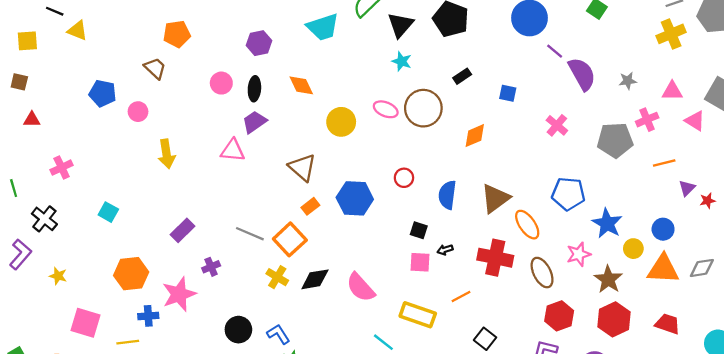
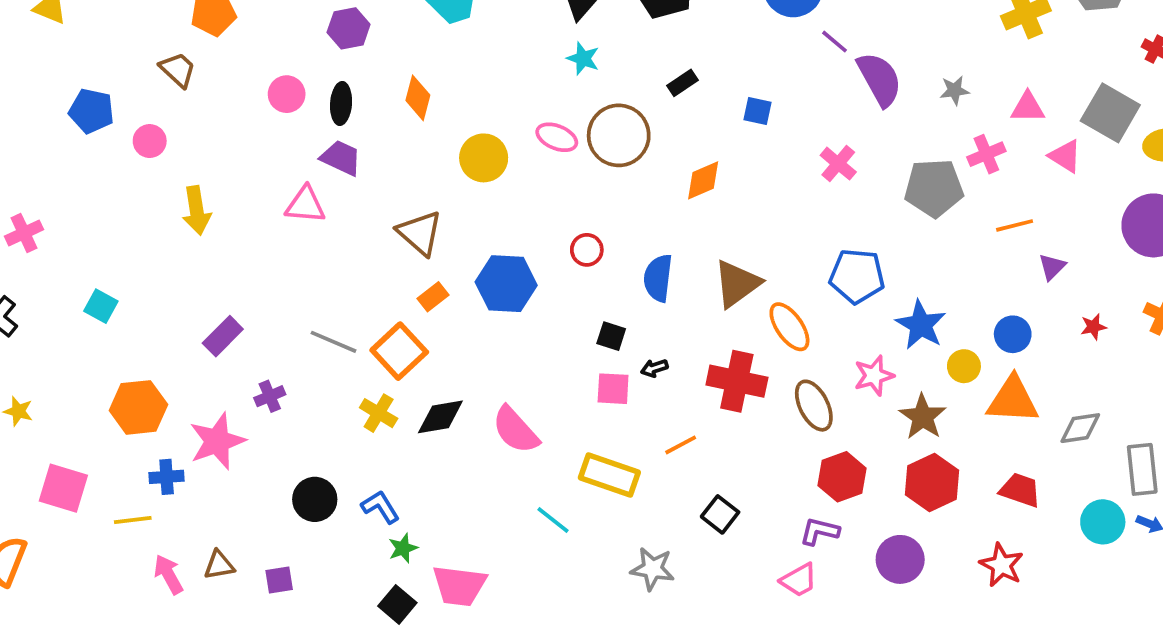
orange diamond: (301, 85) -> (418, 98), turned 40
purple trapezoid: (254, 122) -> (341, 158), turned 60
red star: (708, 201) -> (1093, 327), moved
gray diamond: (702, 268) -> (1080, 428), moved

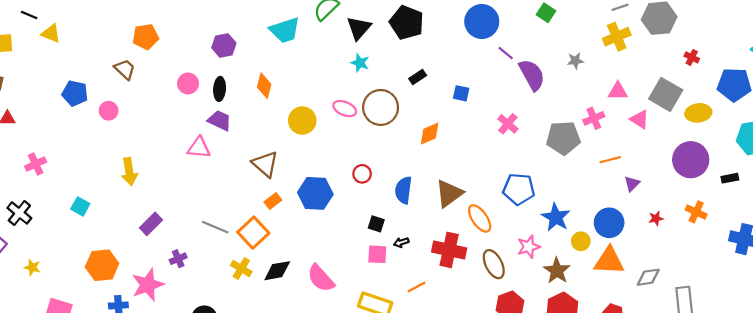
gray star: (955, 90) -> (575, 61), moved
yellow arrow: (197, 210) -> (129, 172), moved
blue circle: (1013, 334) -> (609, 223), size x1.4

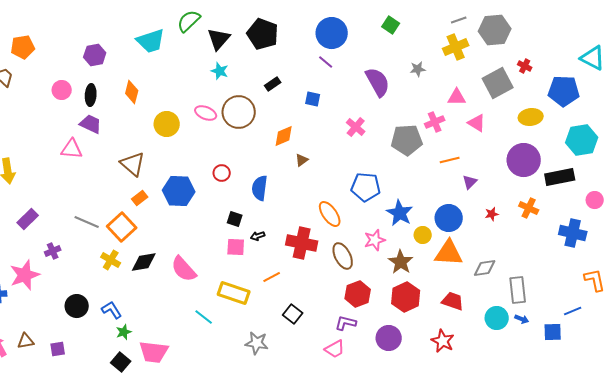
purple line: (506, 53) -> (326, 62), moved
gray square: (666, 94) -> (498, 83), moved, turned 32
black rectangle: (730, 178) -> (560, 177), size x1.8
brown triangle: (449, 193) -> (302, 160), moved, size x0.5

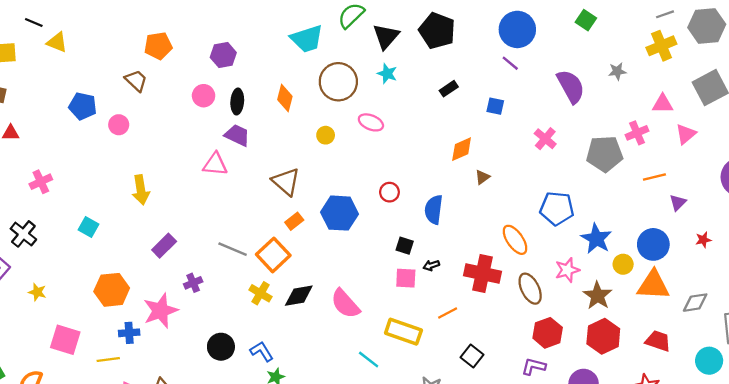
purple hexagon: (95, 55) -> (223, 55), moved
brown circle: (239, 112) -> (338, 82), moved
pink triangle: (477, 123) -> (686, 134), turned 48
yellow circle: (167, 124) -> (326, 135), size x0.6

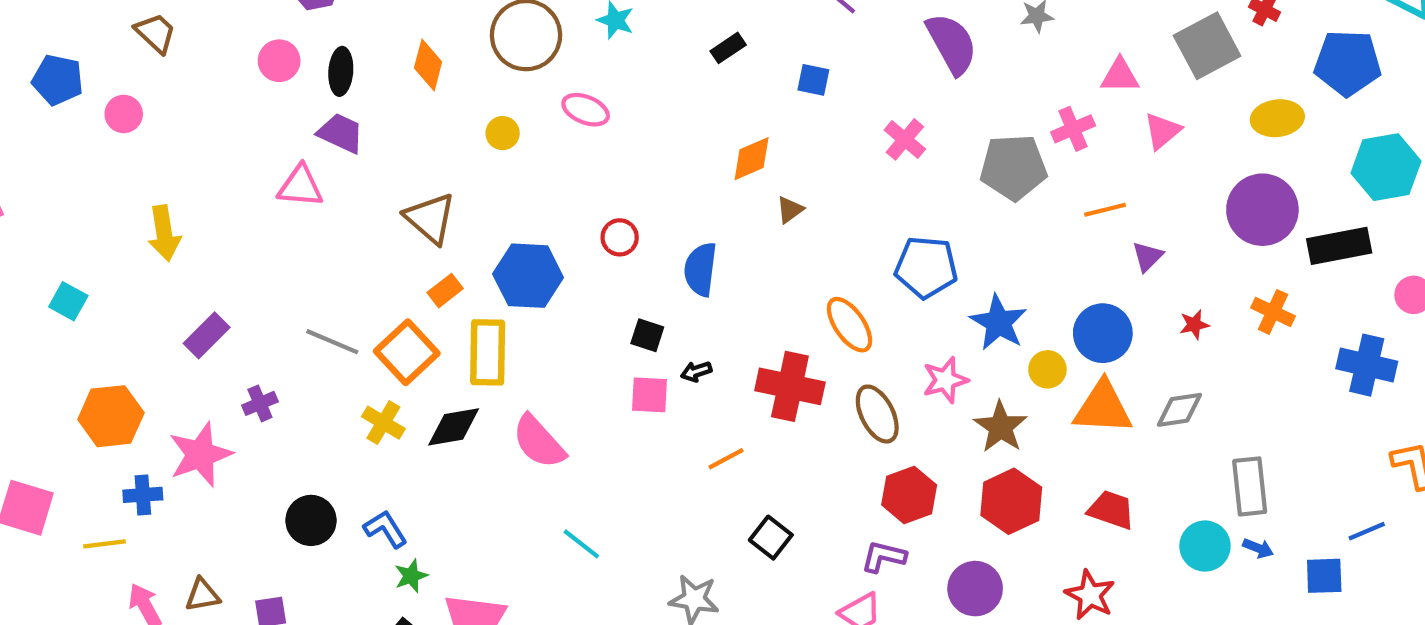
gray diamond: (695, 303) -> (1179, 410), moved
yellow rectangle: (403, 332) -> (488, 352), moved, turned 72

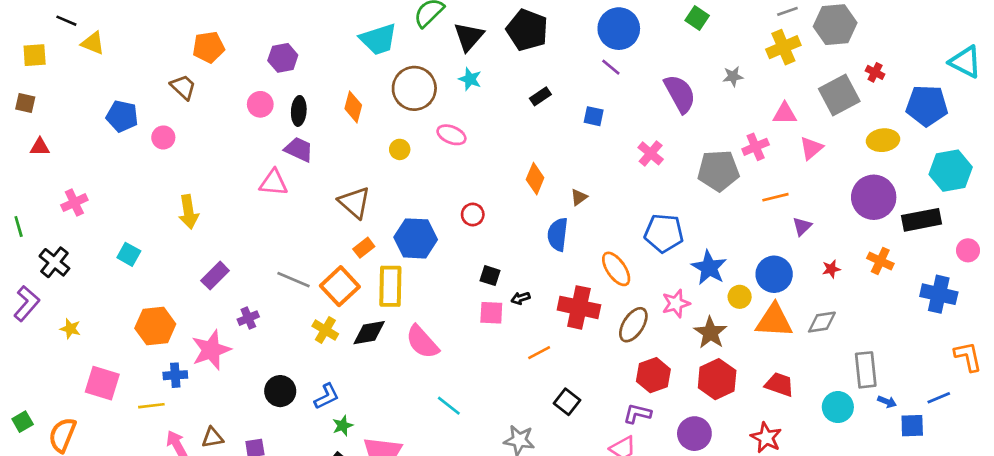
orange diamond: (752, 159) -> (535, 179), moved, turned -44
blue semicircle: (701, 269) -> (558, 234), moved
brown ellipse: (877, 414) -> (633, 325), turned 60
blue L-shape: (385, 529) -> (327, 396), turned 96
blue arrow: (1258, 548) -> (887, 402), moved

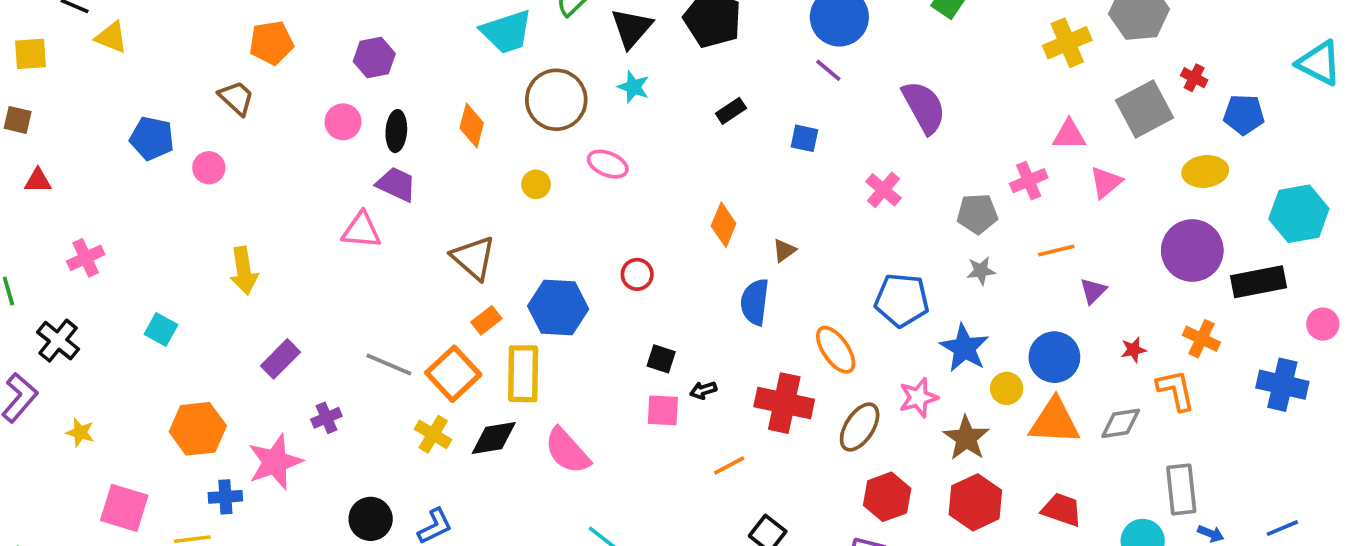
gray star: (733, 76) -> (981, 271), moved
blue pentagon: (927, 106) -> (1244, 114), moved, size x0.7
gray pentagon: (718, 171) -> (977, 214), size x0.7
orange L-shape: (968, 357) -> (1176, 390), moved

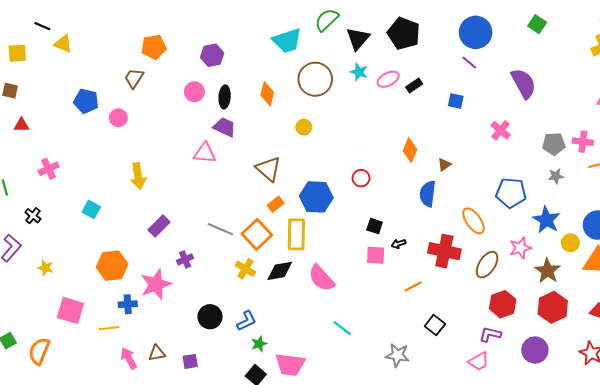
brown trapezoid: (236, 98) -> (134, 78), turned -100
pink ellipse: (608, 164) -> (388, 79), moved, turned -50
pink cross: (1029, 181) -> (583, 142), moved, turned 30
black cross: (58, 341) -> (33, 216), size x0.7

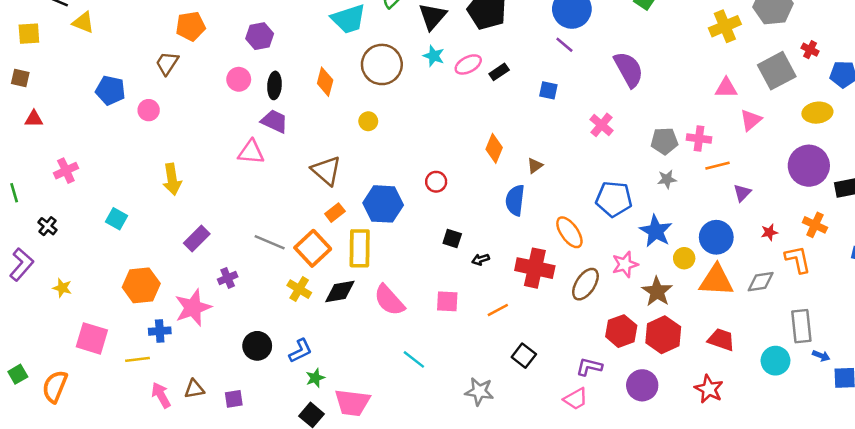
pink square: (376, 255) -> (447, 301), moved
red hexagon: (503, 304) -> (621, 331), moved

